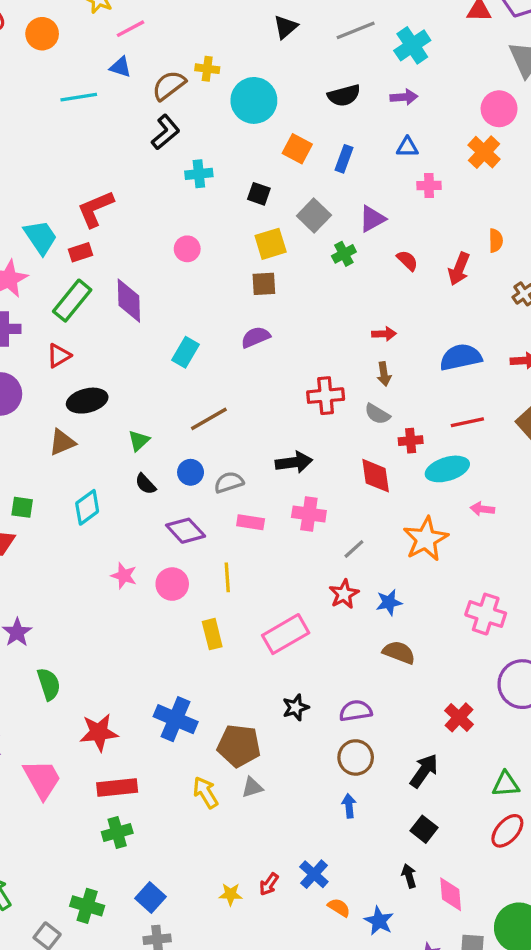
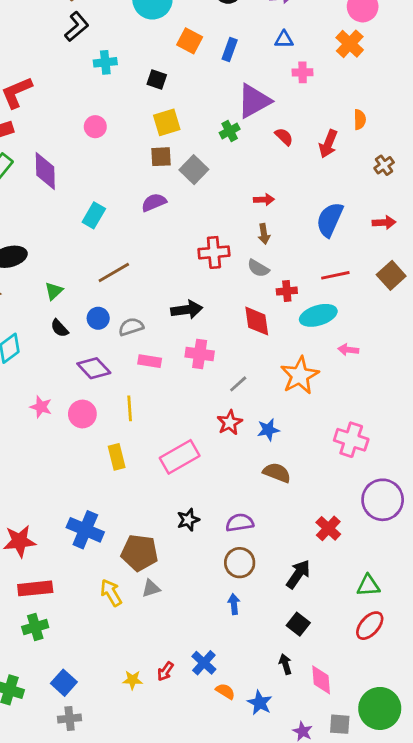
gray square: (314, 215) -> (194, 170), moved
purple triangle: (372, 219) -> (254, 101), size x1.5
blue semicircle: (461, 357) -> (330, 220), turned -54

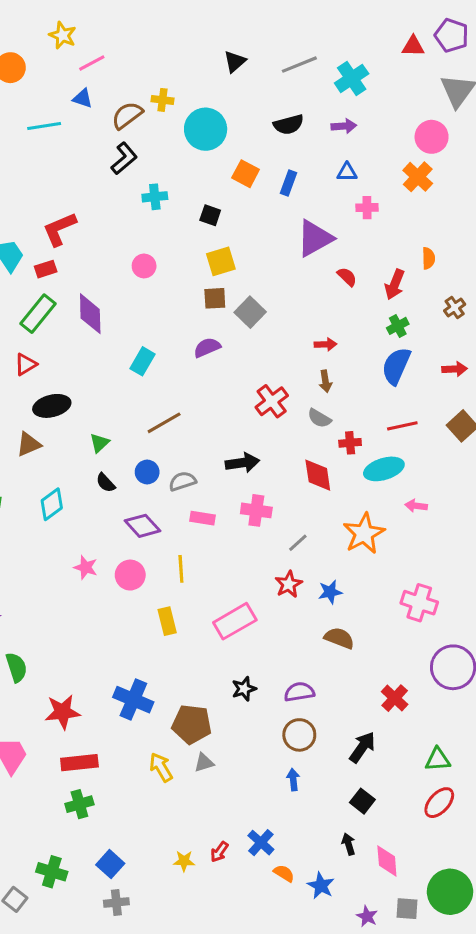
green cross: (230, 131) -> (398, 326), moved
red cross: (214, 252) -> (272, 401), turned -32

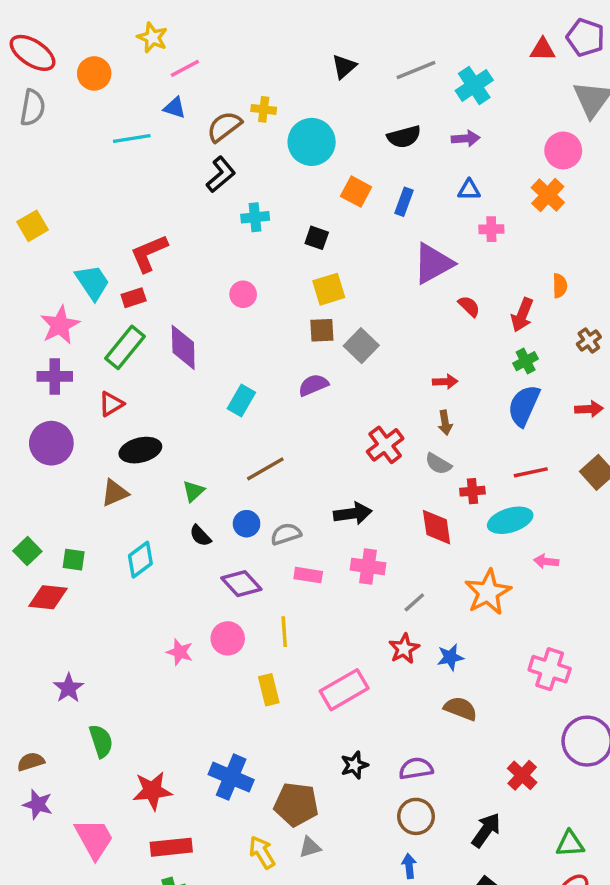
pink star: (86, 567) -> (180, 652), moved

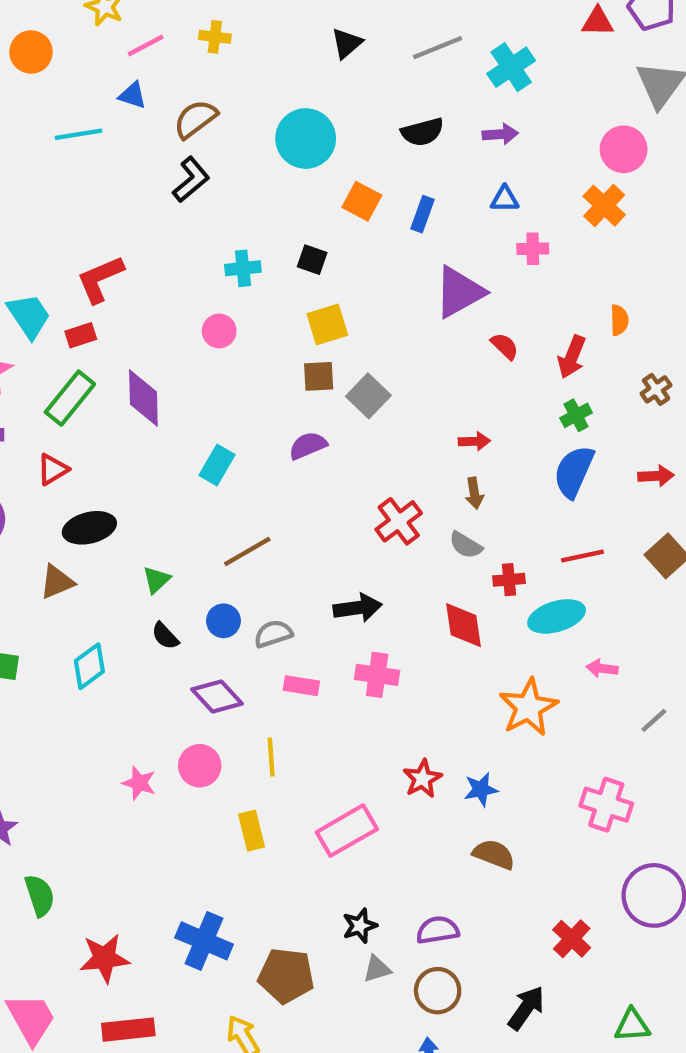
yellow cross: (264, 109) -> (215, 37), moved
cyan cross: (255, 217) -> (243, 268), moved
gray line: (414, 602) -> (654, 720), moved
gray triangle: (310, 847) -> (377, 969), moved

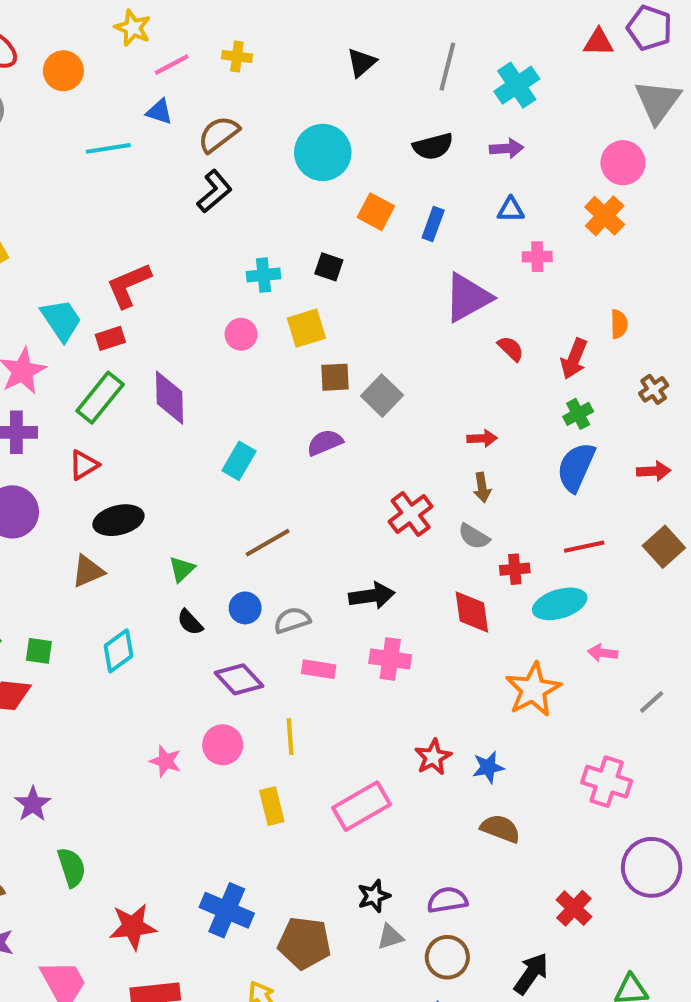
gray line: (438, 48) -> (447, 67), turned -54
yellow square: (327, 324) -> (306, 328), moved

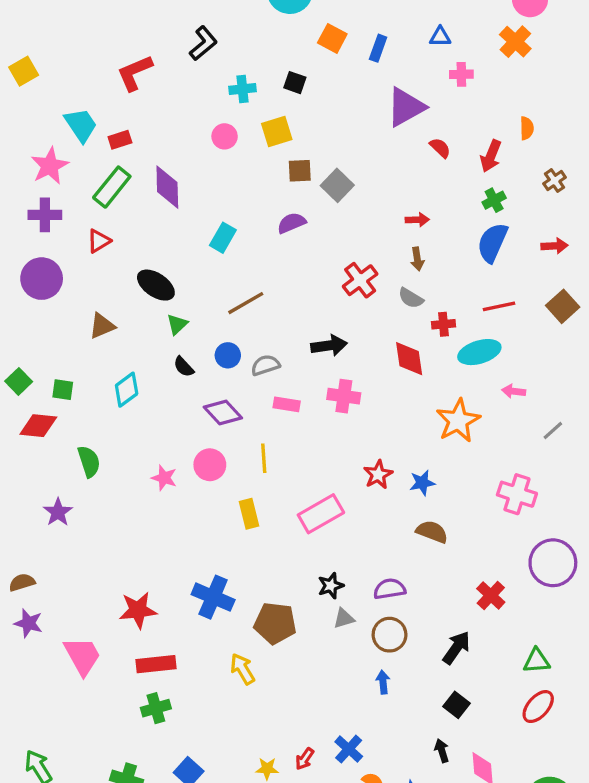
black L-shape: (214, 191) -> (203, 43), moved
red L-shape: (129, 285) -> (135, 73), moved
black ellipse: (118, 520) -> (156, 285), moved, turned 48
green semicircle: (72, 867) -> (89, 461), moved

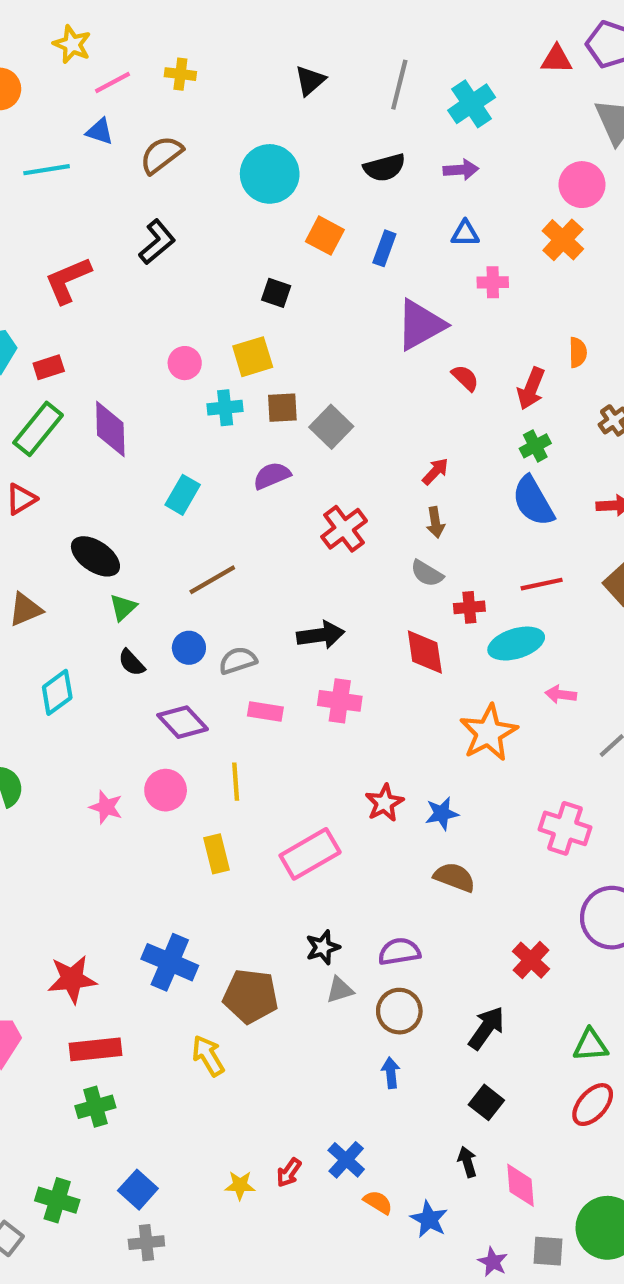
cyan cross: (243, 89) -> (225, 408), moved
red arrow: (417, 220) -> (435, 471), turned -45
blue semicircle: (492, 243) -> (533, 501), turned -54
red cross: (360, 280) -> (344, 529), moved

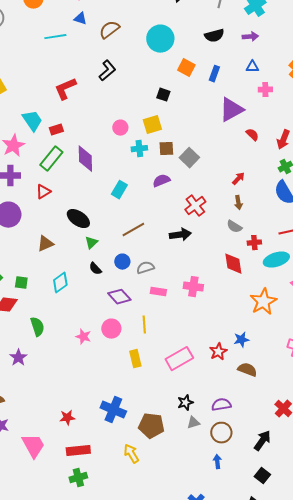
black arrow: (321, 635) -> (180, 235), moved
red star: (384, 803) -> (218, 352), moved
red star: (72, 979) -> (67, 418), size x0.7

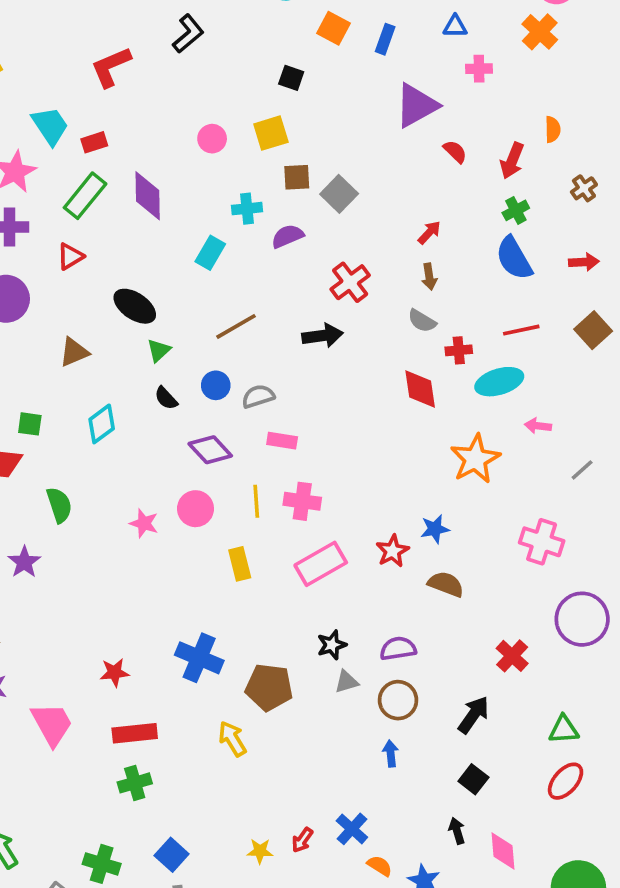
cyan cross: (139, 149) -> (247, 209), moved
pink cross: (193, 287) -> (302, 501), moved

